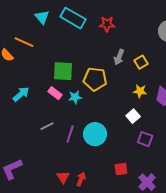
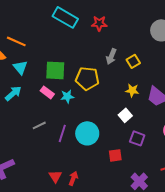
cyan triangle: (42, 17) -> (20, 67), moved
red square: (121, 169) -> (115, 155), moved

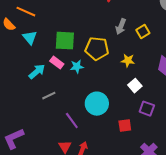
yellow star: (132, 90) -> (128, 61), moved
cyan arrow: (13, 93) -> (37, 72), moved
purple line: (62, 133) -> (72, 121), moved, turned -54

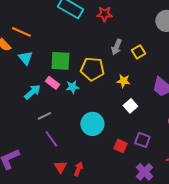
purple square: (147, 109) -> (142, 140), moved
purple line: (72, 121) -> (51, 139), moved
red square: (125, 126) -> (120, 146), turned 32

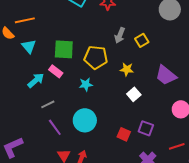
orange line: (21, 32) -> (25, 20), turned -36
cyan star: (72, 87) -> (86, 84), moved
cyan circle: (92, 124) -> (85, 120), moved

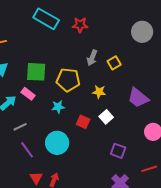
red square: (124, 134) -> (83, 122), moved

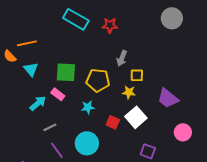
gray circle: (142, 32) -> (172, 18), moved
yellow square: (114, 63) -> (137, 75), moved, turned 32
white square: (106, 117) -> (136, 117), size x1.5

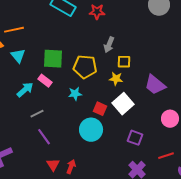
cyan circle: (87, 143) -> (91, 130), moved

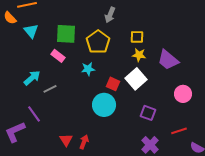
gray arrow: (109, 45) -> (110, 15), moved
yellow pentagon: (85, 67) -> (98, 42), turned 30
yellow star: (116, 79) -> (139, 55), moved
cyan arrow: (25, 90) -> (32, 78), moved
purple line: (44, 137) -> (34, 114), moved

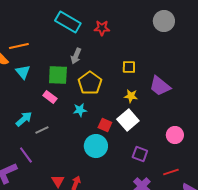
gray arrow: (110, 15) -> (76, 56), moved
yellow square: (137, 37) -> (129, 67), moved
purple trapezoid: (168, 60) -> (160, 86), moved

